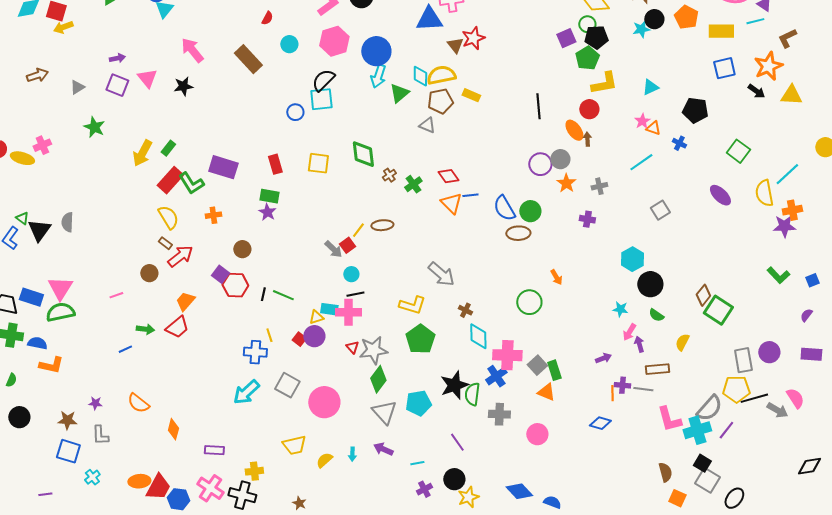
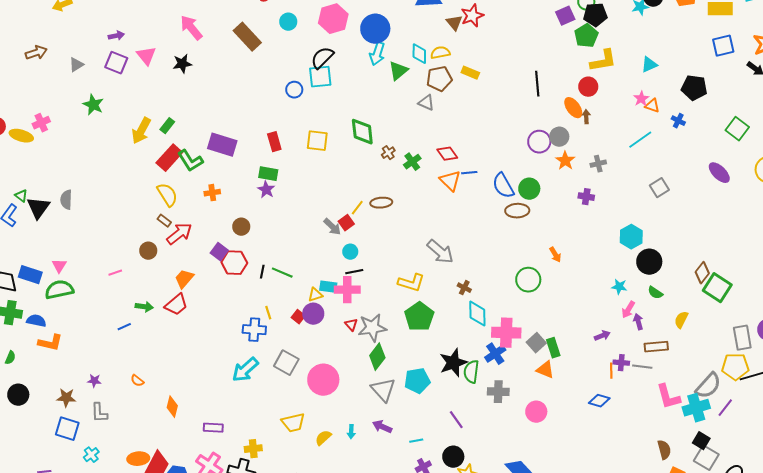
yellow semicircle: (441, 75) -> (440, 53), size x0.7
pink triangle: (60, 288) -> (59, 266), size x0.6
orange semicircle: (138, 403) -> (137, 381), size x0.6

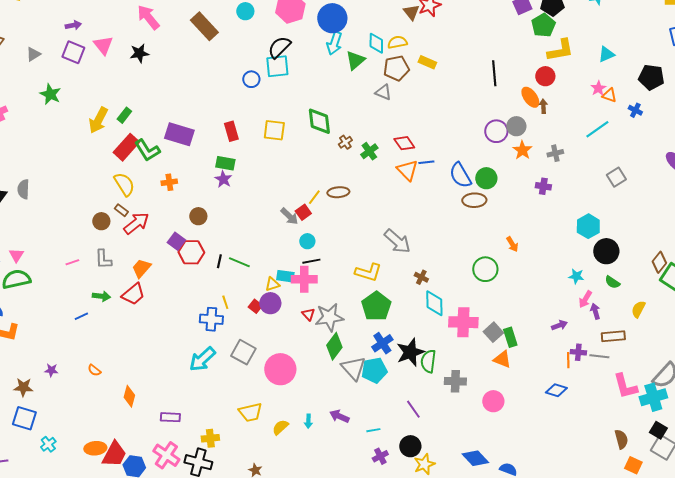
brown circle: (148, 251) -> (101, 221), moved
blue cross: (495, 354) -> (382, 343), moved
gray triangle: (383, 390) -> (353, 368), moved
gray L-shape: (99, 413) -> (103, 259), moved

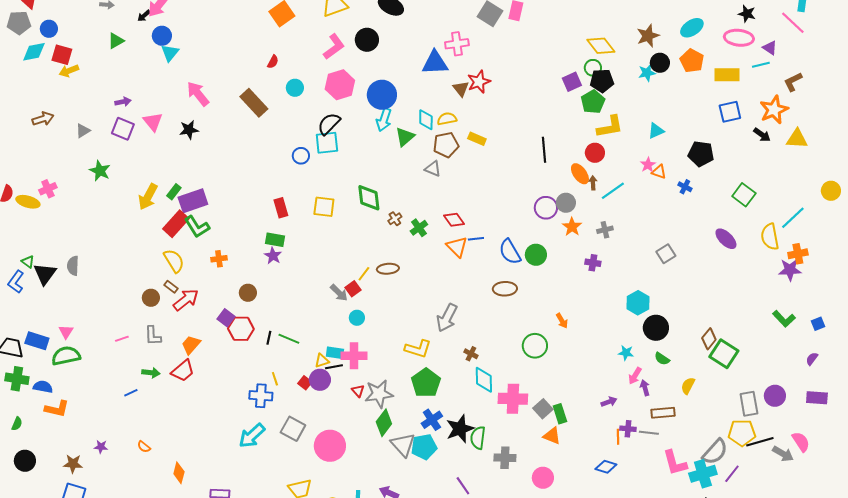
cyan line: (597, 129) -> (613, 191), moved
purple rectangle: (179, 134) -> (193, 201), moved, turned -36
brown ellipse: (474, 200) -> (505, 289), moved
gray arrow: (397, 241) -> (447, 318), turned 76
black line: (311, 261) -> (334, 367), moved

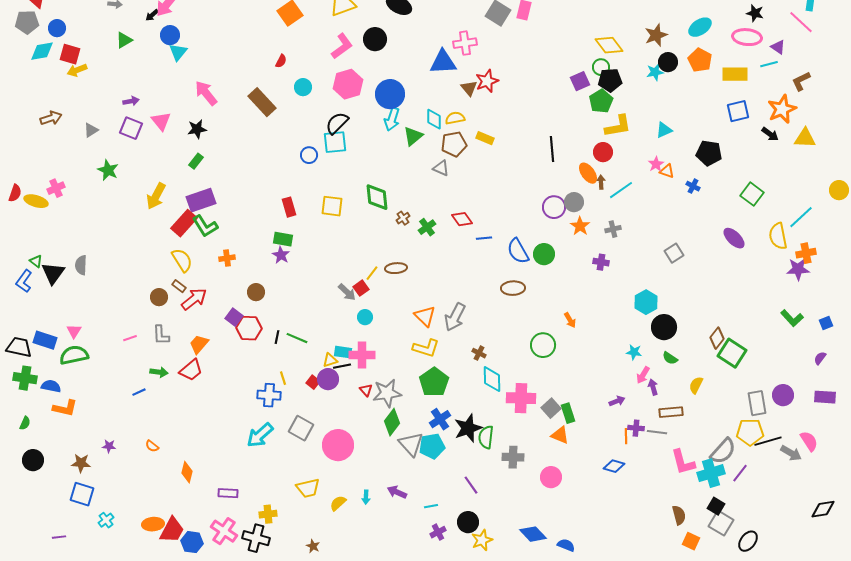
green rectangle: (174, 192) -> (196, 161), moved
orange triangle: (457, 247) -> (425, 316), moved

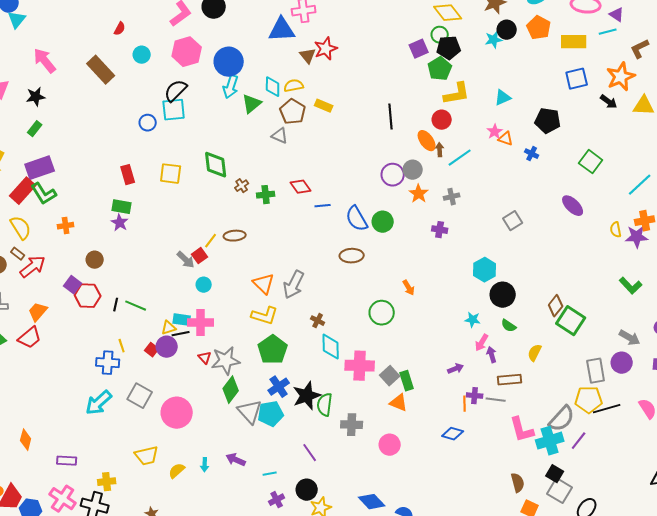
brown pentagon: (454, 144) -> (293, 112), turned -30
green cross: (427, 227) -> (266, 195), turned 30
yellow semicircle: (778, 236) -> (616, 230), moved, size x0.6
gray arrow: (791, 453) -> (630, 338), moved

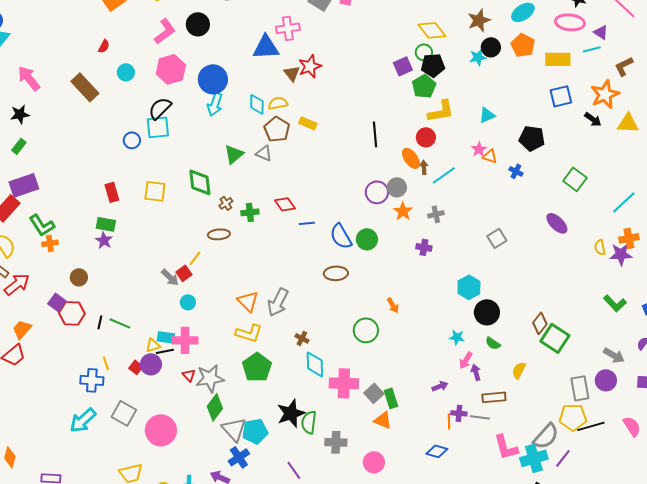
green triangle: (252, 104) -> (234, 154), moved
green L-shape: (44, 194) -> (42, 225), moved
brown ellipse: (235, 236) -> (219, 234), moved
blue cross: (279, 387) -> (239, 457), moved

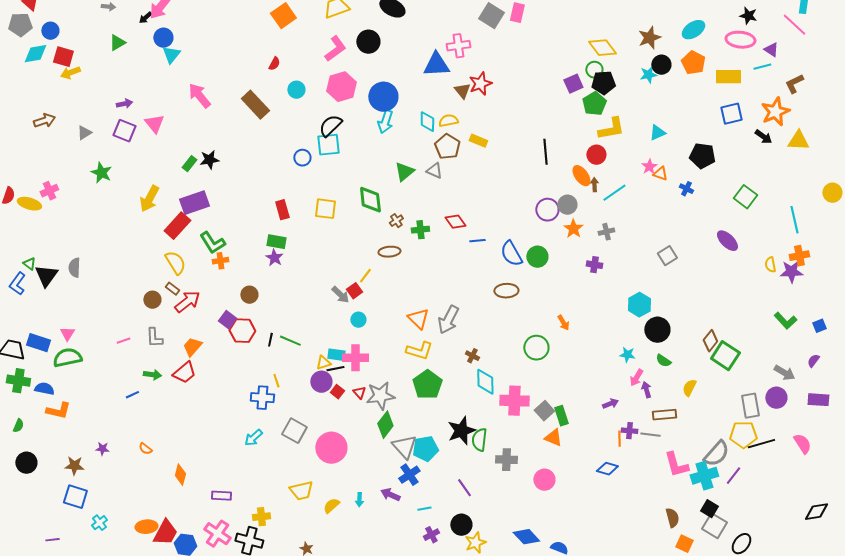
black star: (20, 114) -> (209, 160), moved
cyan line: (624, 202) -> (794, 220), turned -60
red square: (136, 367) -> (337, 392), moved
cyan arrow: (83, 420) -> (253, 438), size x0.7

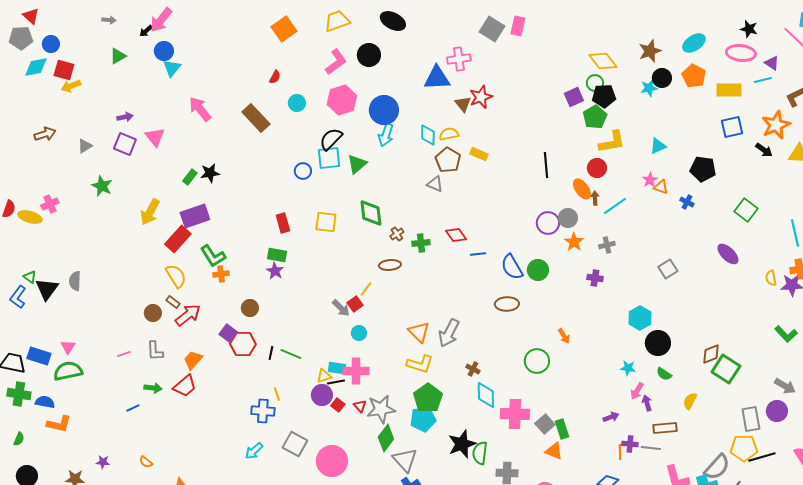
green triangle: (404, 172) -> (357, 164), moved
brown diamond: (710, 341) -> (711, 354), turned 30
cyan pentagon: (425, 449) -> (423, 419), moved

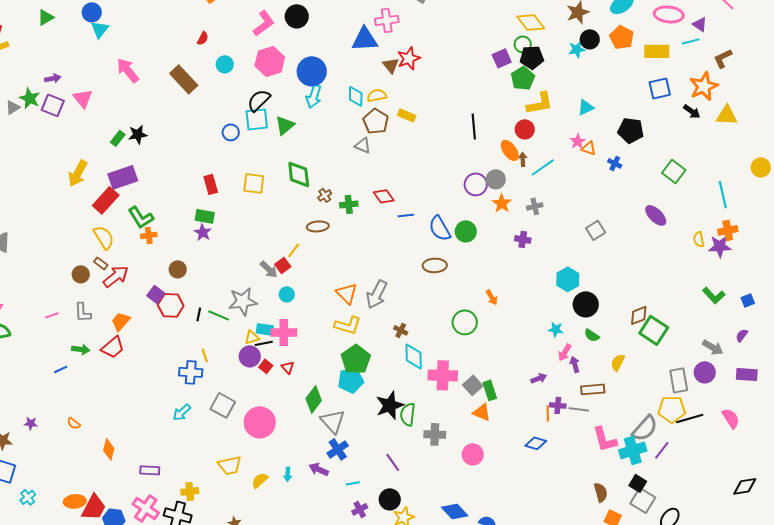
green star: (102, 186) -> (30, 98), moved
gray star: (381, 409) -> (243, 301), moved

